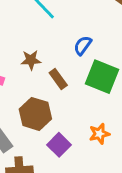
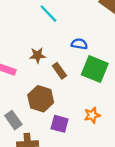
blue semicircle: (83, 45) -> (79, 44), turned 63
purple square: (59, 145) -> (60, 124), turned -30

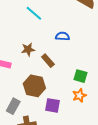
green square: (95, 69) -> (81, 76), moved, size x0.6
gray rectangle: (13, 120) -> (13, 106), turned 70

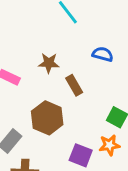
purple square: (53, 105) -> (81, 155), moved

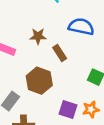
blue semicircle: (103, 54) -> (81, 27), size x1.5
orange star: (109, 145) -> (91, 109), moved

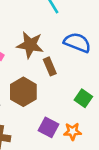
brown star: (38, 36) -> (30, 45), size x1.5

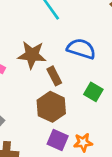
brown hexagon: (23, 92) -> (51, 107), moved
green square: (83, 98) -> (93, 92), moved

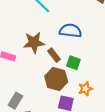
green square: (93, 92) -> (73, 63), moved
orange star: (83, 142) -> (85, 89), moved

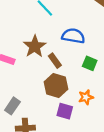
brown star: (34, 42) -> (35, 46), turned -30
green square: (73, 63) -> (90, 63), moved

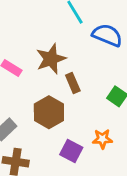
blue semicircle: (73, 36) -> (107, 35), moved
brown hexagon: (56, 86) -> (49, 112), moved

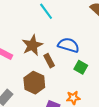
blue semicircle: (107, 35) -> (68, 45), moved

